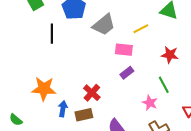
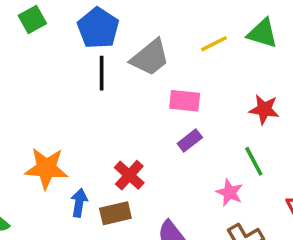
yellow line: (141, 29) -> (214, 44), moved
black line: (52, 34) -> (102, 73), moved

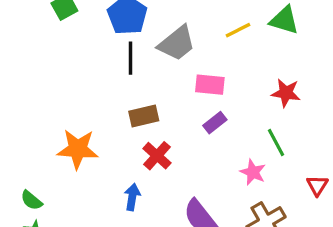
blue arrow: (79, 203) -> (132, 197), moved
brown rectangle: (115, 213) -> (144, 116), moved

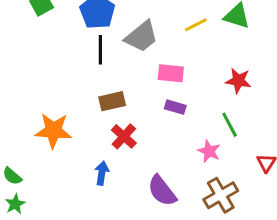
purple rectangle: (215, 123) -> (175, 107), turned 54

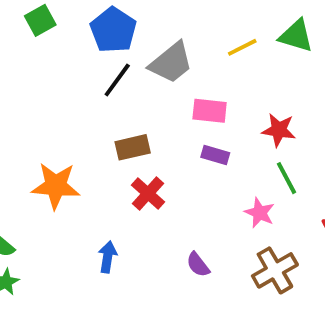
black line: (100, 50) -> (117, 80), turned 36
red star: (238, 81) -> (279, 130), moved
blue arrow: (102, 173) -> (108, 257), moved
purple semicircle: (162, 191) -> (198, 265), size x0.6

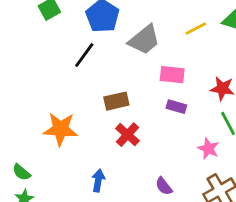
black line: (117, 80) -> (84, 55), moved

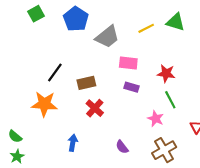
black line: (84, 55) -> (55, 72), moved

